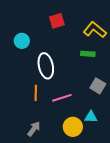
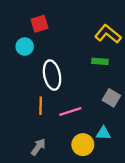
red square: (57, 21) -> (39, 24), moved

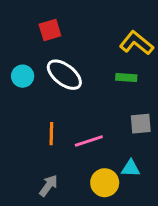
cyan circle: (25, 47) -> (23, 76), moved
white ellipse: (52, 75) -> (64, 75), moved, turned -40
gray square: (111, 98) -> (141, 124), turned -36

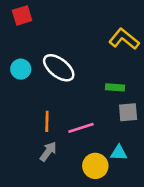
red square: (50, 30) -> (22, 15), moved
green rectangle: (126, 78) -> (115, 87), moved
gray arrow: (48, 186) -> (48, 152), moved

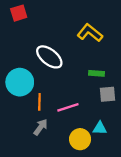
yellow L-shape: (124, 39) -> (90, 33), moved
cyan circle: (21, 69) -> (20, 82), moved, size x1.6

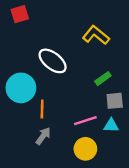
green rectangle: (96, 73) -> (103, 79), turned -40
pink line: (68, 107) -> (85, 121), moved
cyan triangle: (100, 128) -> (111, 125), moved

